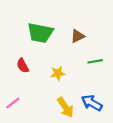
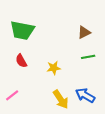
green trapezoid: (40, 33) -> (22, 30), moved
brown triangle: (77, 36) -> (84, 32), moved

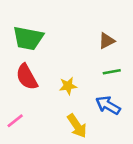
red semicircle: (21, 61) -> (27, 77), size x1.5
blue arrow: (85, 95) -> (108, 105), moved

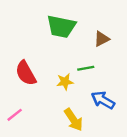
green trapezoid: (28, 38) -> (61, 27), moved
green line: (112, 72) -> (86, 68), moved

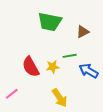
red semicircle: (26, 73) -> (31, 67), moved
blue arrow: (103, 100) -> (89, 71), moved

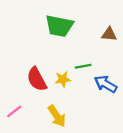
brown triangle: (83, 32) -> (109, 34), moved, turned 32
yellow arrow: (60, 98) -> (57, 116), moved

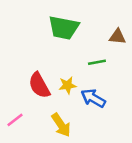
green line: (83, 66) -> (97, 62), moved
blue arrow: (106, 84) -> (93, 98), moved

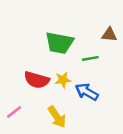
green trapezoid: (64, 28) -> (59, 43), moved
red semicircle: (39, 85) -> (37, 80), turned -45

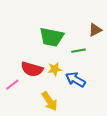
brown triangle: (109, 35) -> (95, 30), turned -32
pink line: (14, 112) -> (12, 85), moved

